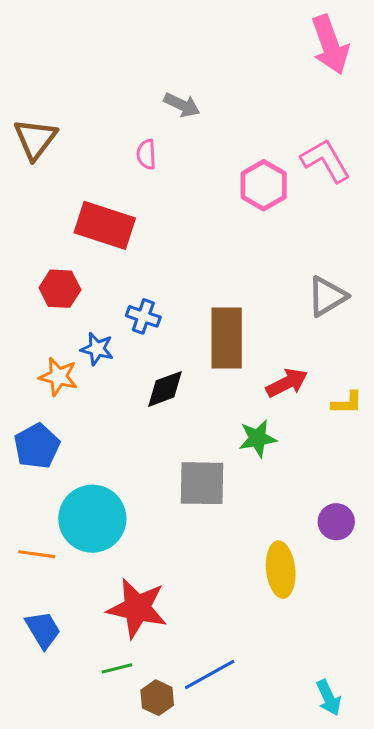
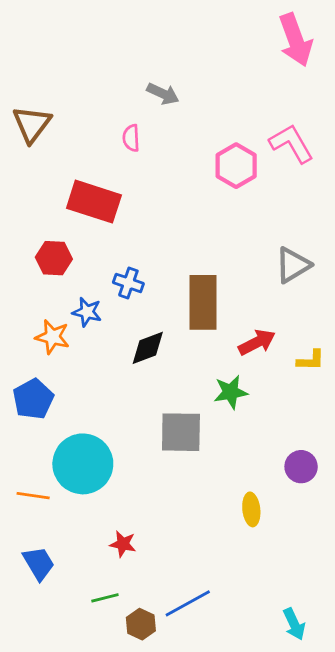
yellow ellipse: (281, 570) -> (251, 509), size x0.7
red star: (137, 608) -> (123, 544), size x0.5

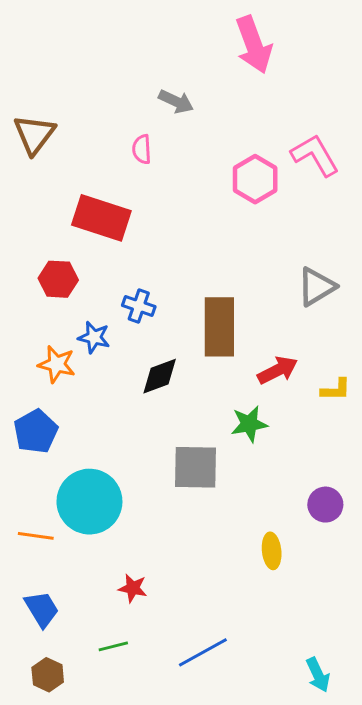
pink arrow: (296, 40) -> (254, 45), moved
brown hexagon: (141, 624) -> (48, 675), moved

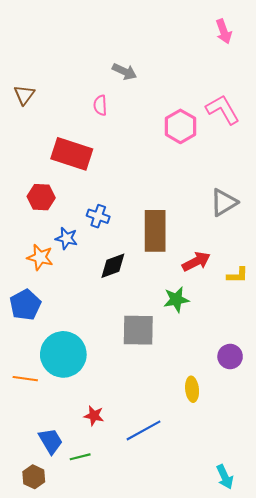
pink arrow: (254, 45) -> (224, 31), moved, size x0.6
brown triangle: (34, 134) -> (24, 95), size x0.7
blue trapezoid: (42, 609) -> (51, 441), moved
blue line: (203, 652) -> (144, 430), moved

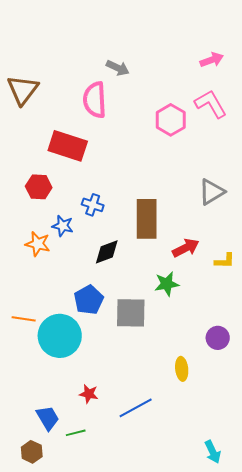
pink arrow: (224, 31) -> (212, 60), moved, turned -90
brown triangle: (24, 95) -> (23, 90), size x1.6
pink semicircle: (100, 105) -> (95, 100), size x1.8
blue pentagon: (25, 305) -> (89, 300), moved
orange line: (25, 379) -> (24, 319), moved

